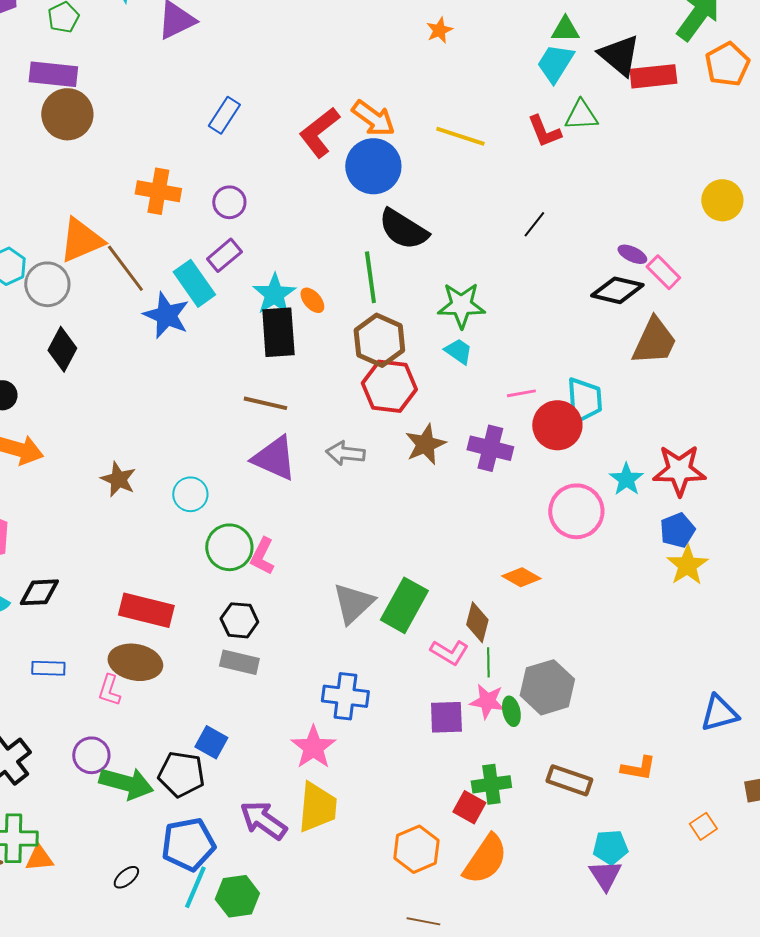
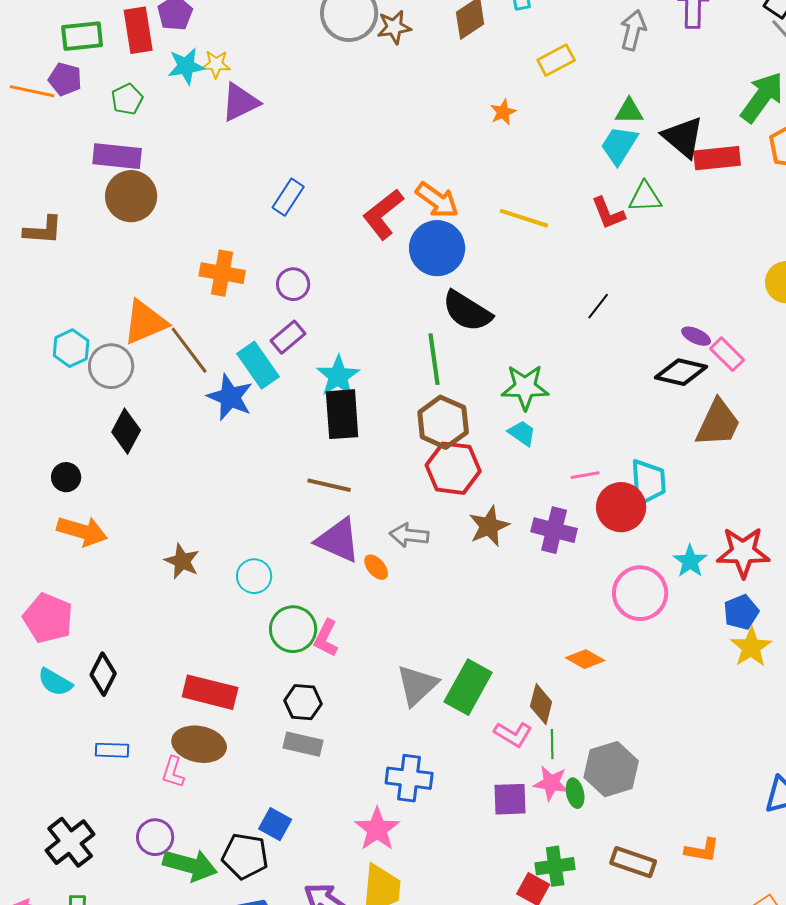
orange ellipse: (312, 300) -> (376, 567), moved
black diamond: (39, 592) -> (103, 674), turned -60

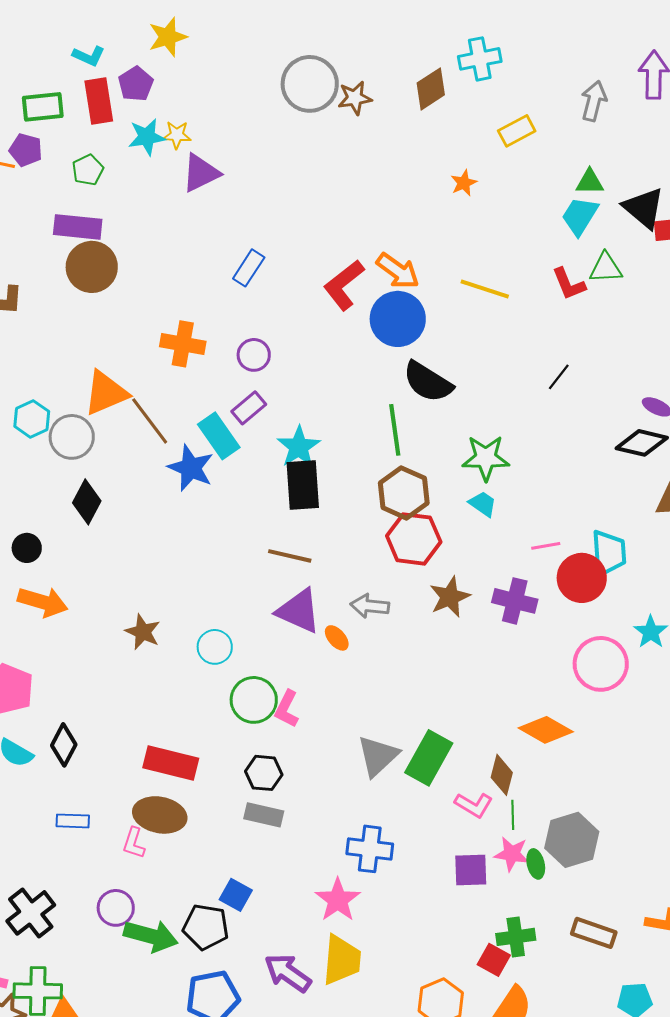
orange diamond: (585, 659) -> (546, 730), size x1.4

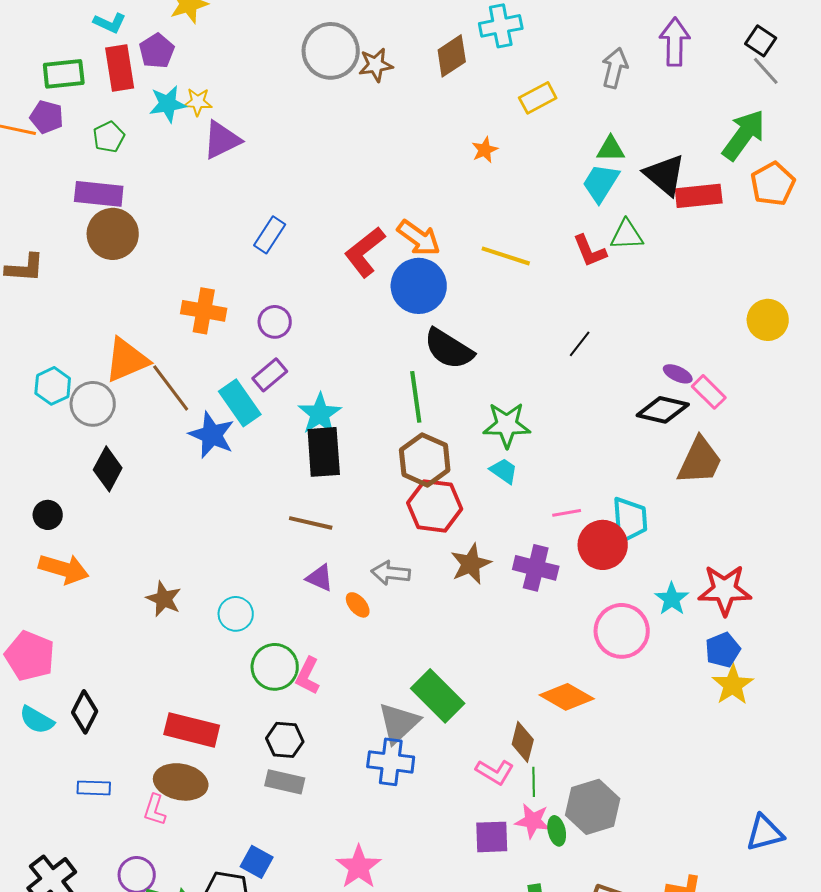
purple triangle: (299, 611) -> (320, 578), size x0.6
green rectangle: (429, 758) -> (438, 696), moved, turned -74
blue cross: (370, 849) -> (391, 762), moved

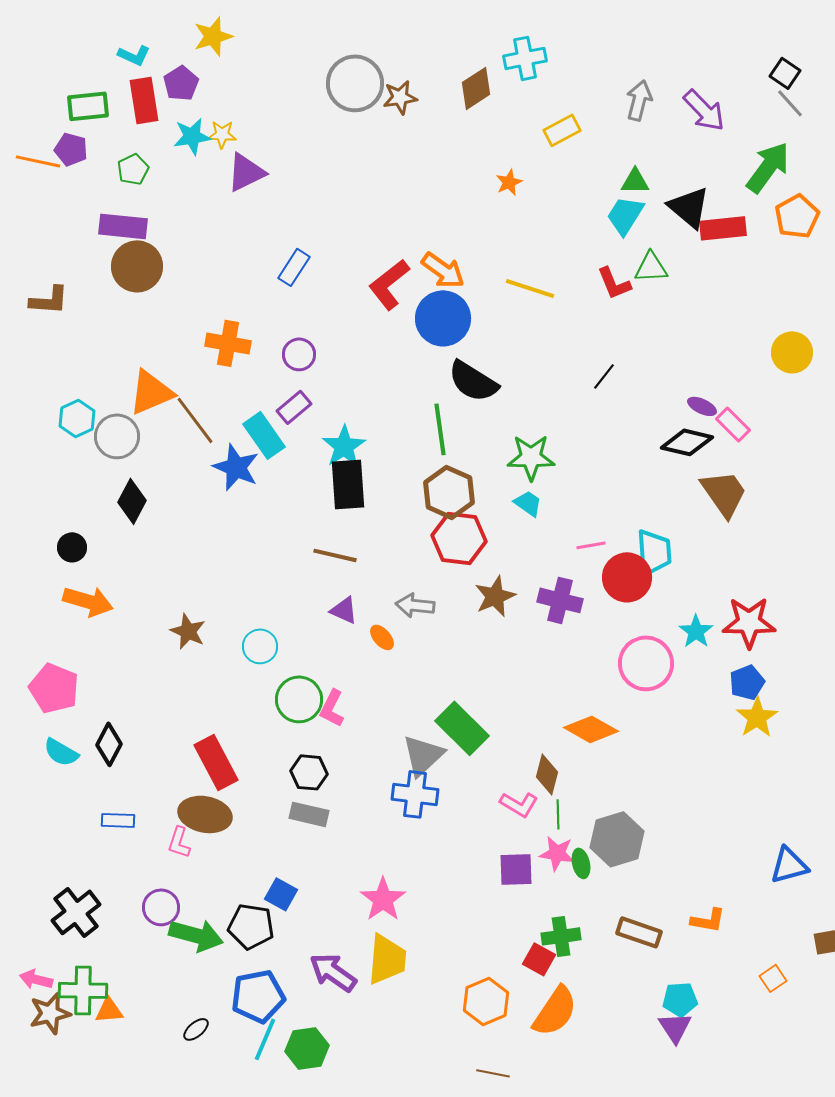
purple arrow: (675, 42) -> (704, 110), moved, turned 135
brown trapezoid: (700, 461) -> (724, 493), turned -60
red rectangle: (192, 730) -> (216, 762), turned 48

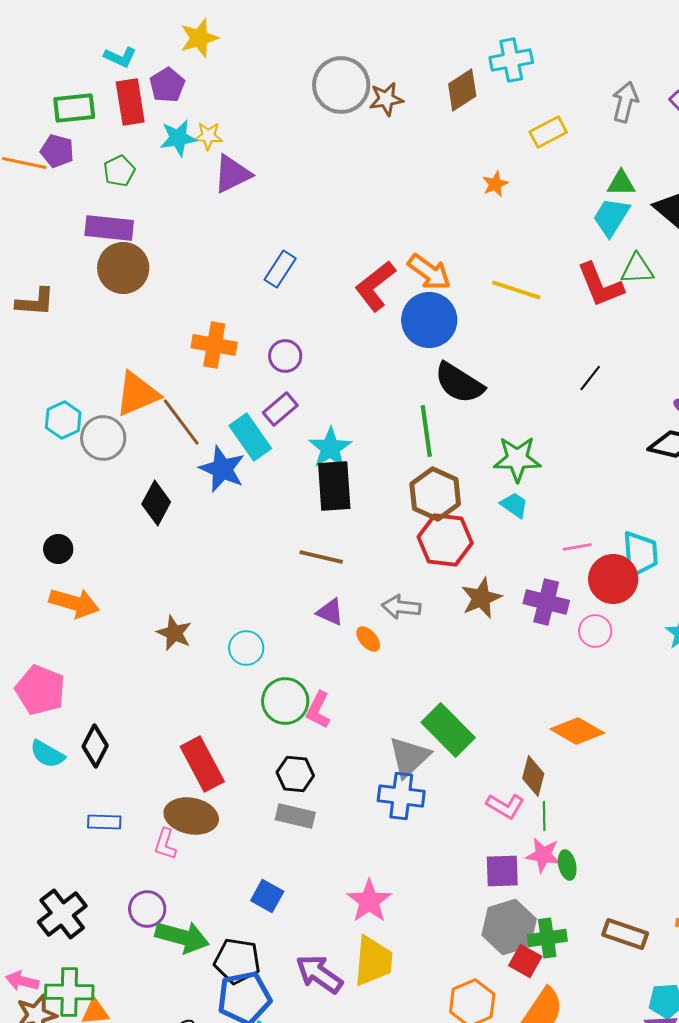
red L-shape: (614, 283) -> (600, 285), size x1.4
black diamond: (132, 501) -> (156, 503), moved
pink circle: (646, 663) -> (595, 631), moved, size x0.6
gray hexagon: (617, 839) -> (509, 927), moved
black pentagon: (251, 926) -> (237, 961), moved

